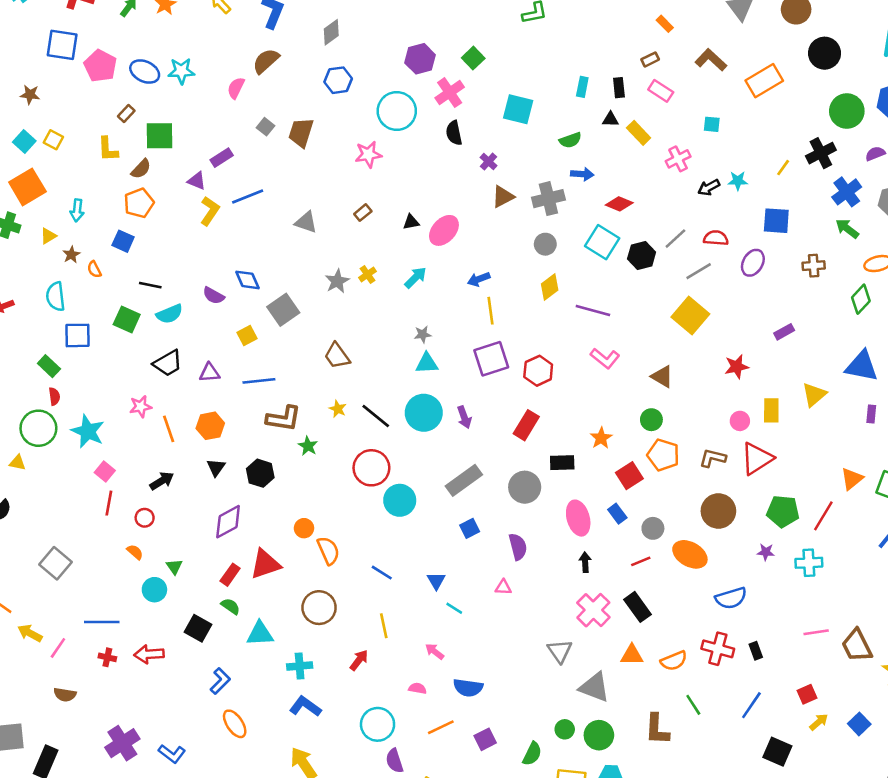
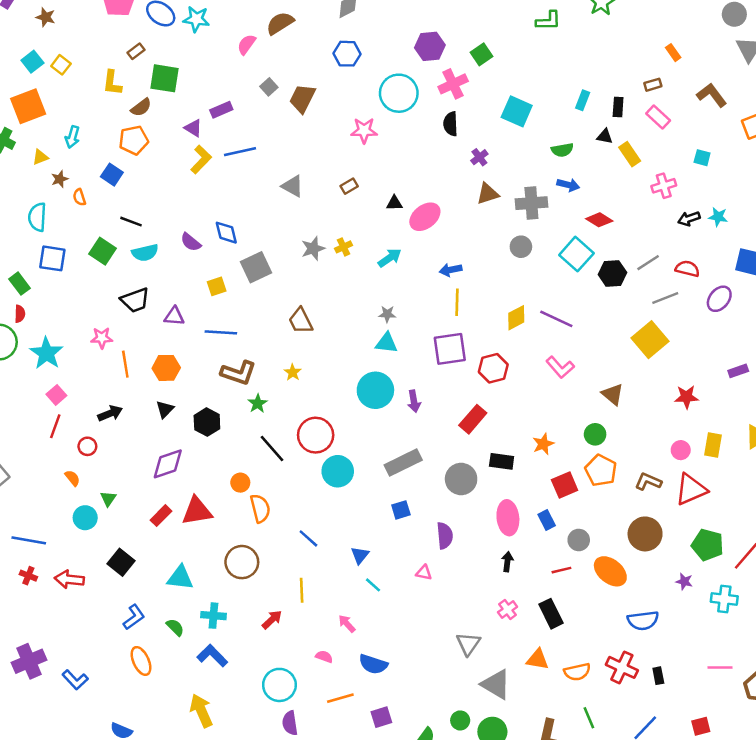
yellow diamond: (550, 287) -> (516, 318), moved
black line: (376, 416) -> (272, 448), moved
green semicircle: (231, 606) -> (175, 627), moved
pink cross: (593, 610) -> (508, 610), size x0.6

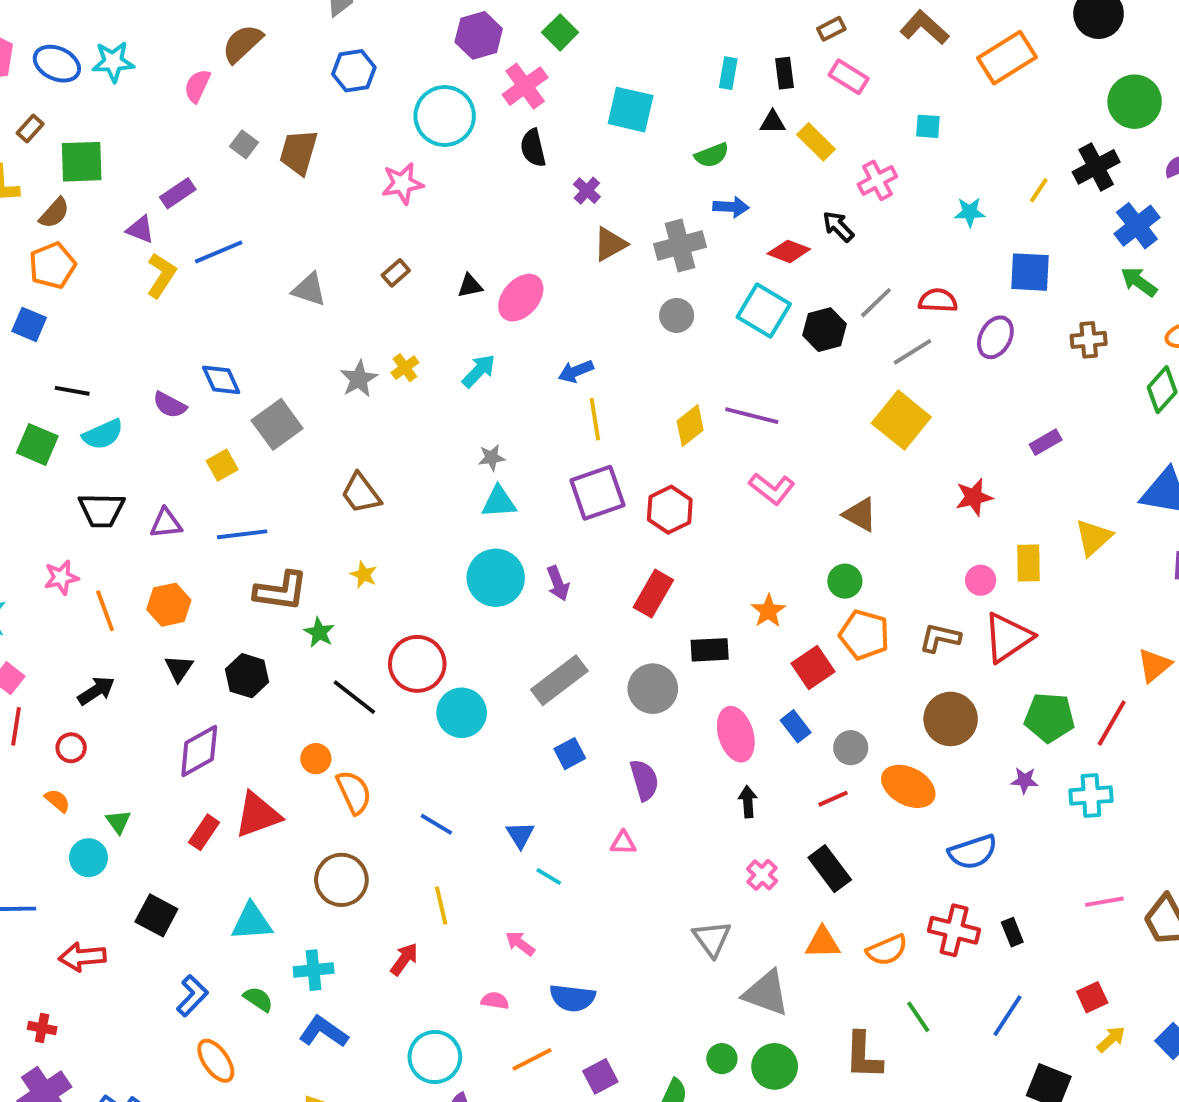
black arrow: (689, 219) -> (838, 226), moved, turned 75
black trapezoid: (135, 300) -> (102, 510), turned 32
red cross: (28, 576) -> (42, 1028), moved

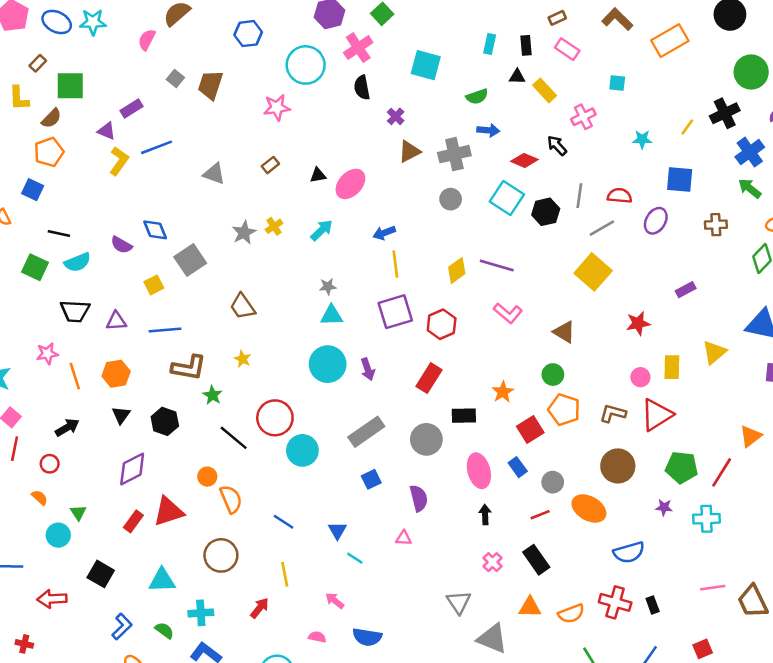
gray line: (876, 303) -> (579, 196), turned -40

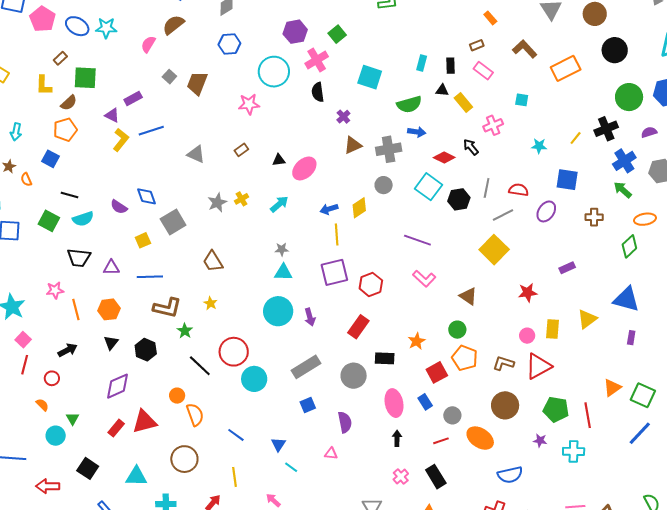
green semicircle: (477, 97) -> (409, 104), size x1.4
yellow diamond: (457, 270) -> (359, 208), moved
red line: (722, 472) -> (588, 415), turned -45

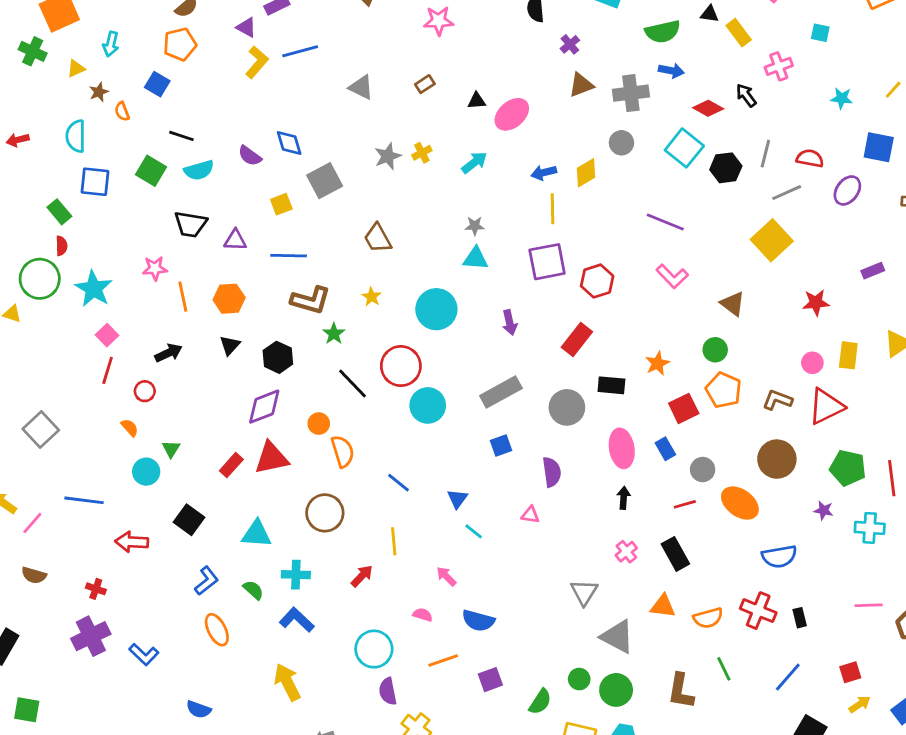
cyan circle: (278, 311) -> (436, 309), moved
purple diamond: (118, 386) -> (264, 407), moved

